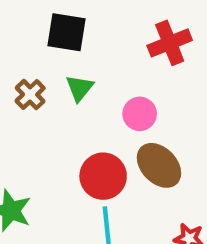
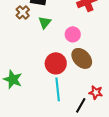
brown cross: (30, 95) -> (23, 12), moved

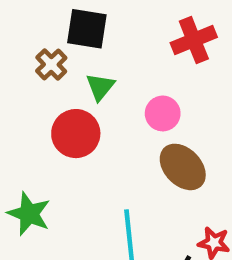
red circle: (56, 63) -> (76, 134), moved

